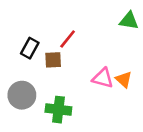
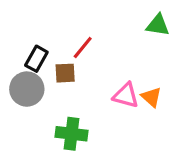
gray circle: (22, 95) -> (27, 89), moved

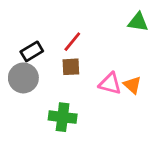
black rectangle: (36, 59) -> (32, 51), turned 30
brown square: (65, 73) -> (71, 67), moved

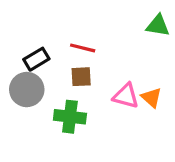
red line: (72, 42) -> (83, 48), turned 65
green cross: (63, 117) -> (70, 117), moved

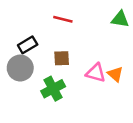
red line: (83, 48) -> (63, 19), moved
green cross: (70, 117) -> (53, 89), turned -35

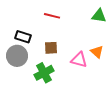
black rectangle: (28, 45) -> (23, 37), turned 49
orange triangle: (115, 74) -> (97, 52), moved

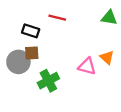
black rectangle: (23, 37) -> (31, 31), moved
brown square: (51, 48) -> (32, 53), moved

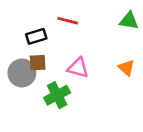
black rectangle: (31, 31) -> (36, 36), turned -35
pink triangle: (87, 66) -> (78, 68), moved

